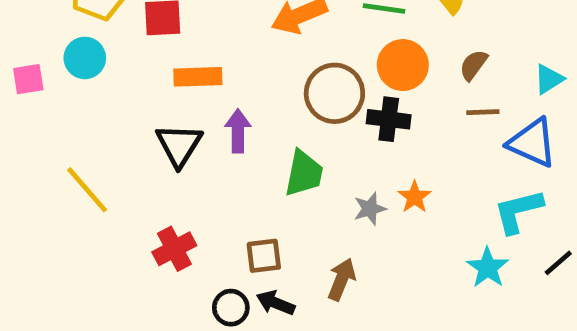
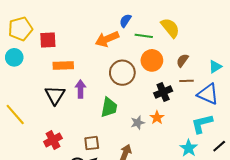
black cross: (389, 119) -> (163, 92), moved, turned -30

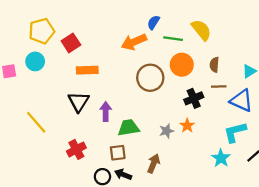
red square: (48, 40) -> (71, 43), turned -30
brown semicircle: (182, 60) -> (214, 65), turned -32
purple arrow: (80, 89) -> (106, 111), moved
green trapezoid: (109, 107) -> (129, 128), moved, turned -110

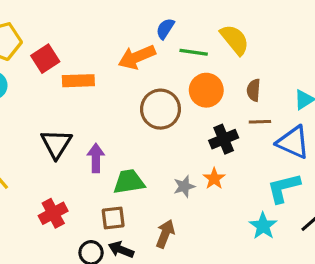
orange rectangle: (87, 70) -> (78, 81), moved

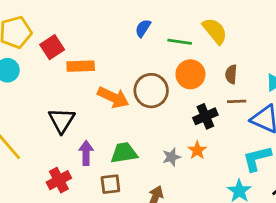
blue semicircle: (165, 29) -> (143, 28), moved
orange arrow: (137, 57) -> (113, 97), moved, turned -132
purple arrow: (96, 158) -> (86, 153), moved

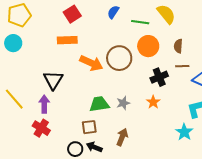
red square: (52, 47) -> (72, 14), moved
purple arrow: (86, 153) -> (44, 104), moved
gray star: (171, 157) -> (123, 103), moved
red cross: (59, 180) -> (41, 128), moved, turned -30

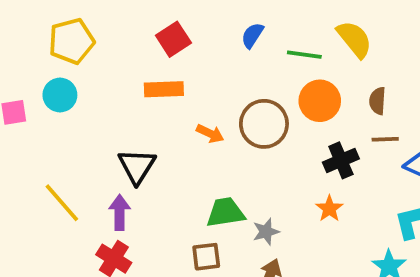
orange arrow: (91, 63) -> (210, 133), size x0.6
gray star: (123, 103) -> (266, 232), moved

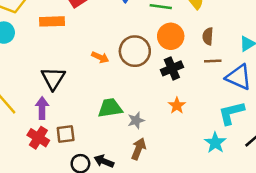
orange rectangle: (164, 89) -> (52, 21), moved
black cross: (341, 160) -> (172, 68), moved
brown square: (206, 257) -> (66, 134), moved

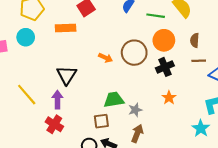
brown square: (66, 134) -> (101, 121), moved

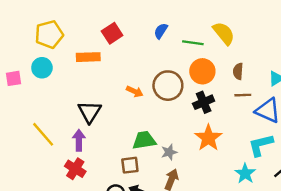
orange star: (169, 98) -> (208, 138), size x1.6

